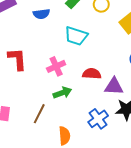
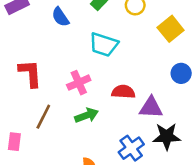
blue semicircle: (41, 14) -> (60, 17), turned 63
brown line: (39, 114) -> (43, 117), moved

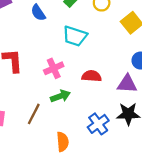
purple triangle: (151, 107) -> (127, 84), moved
brown line: (43, 117) -> (34, 114), moved

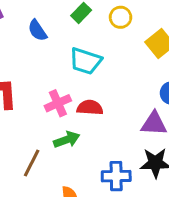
red semicircle: (92, 76) -> (90, 108), moved
blue cross: (98, 124) -> (116, 176), turned 35

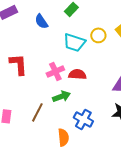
yellow circle: (121, 17) -> (98, 35), moved
blue cross: (116, 176) -> (83, 119), moved, turned 30

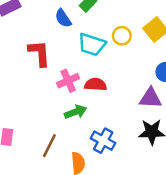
blue semicircle: (41, 21) -> (63, 18), moved
red L-shape: (18, 64) -> (39, 53), moved
brown line: (37, 112) -> (49, 146), moved

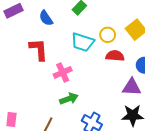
blue semicircle: (63, 18) -> (46, 18), moved
red semicircle: (96, 84) -> (115, 56), moved

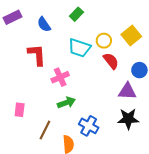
red semicircle: (115, 56) -> (111, 61), turned 48
pink rectangle: (11, 120) -> (20, 110), moved

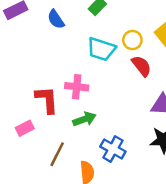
red L-shape: (37, 55) -> (47, 100), moved
pink cross: (60, 77) -> (77, 87), turned 30
pink rectangle: (20, 110) -> (25, 128), turned 56

